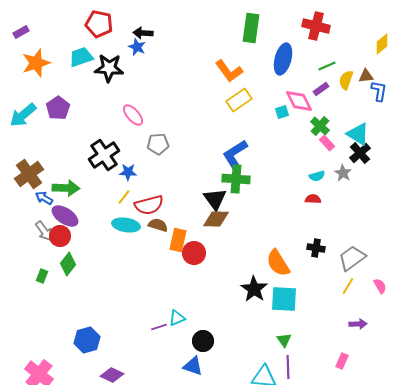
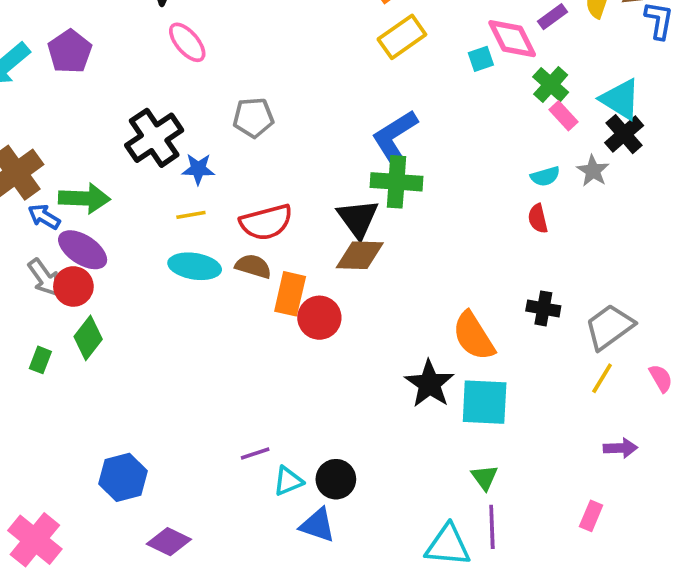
pink ellipse: (133, 115) -> (187, 42), moved
yellow line: (124, 197) -> (191, 215), turned 42
red semicircle: (313, 199) -> (538, 219), turned -105
red semicircle: (149, 205) -> (266, 222), moved
cyan triangle: (177, 318) -> (288, 481), moved

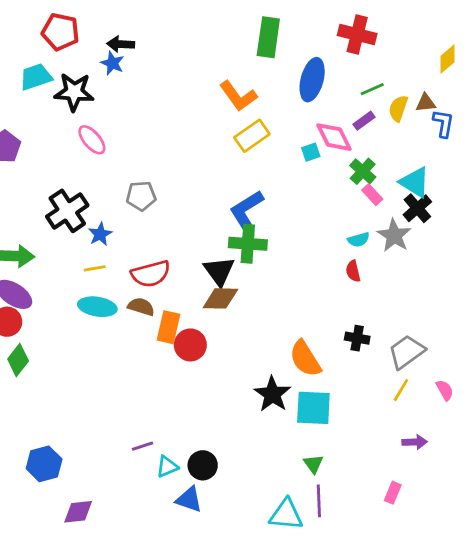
blue star: (198, 169) -> (100, 234), turned -30
gray star: (593, 171) -> (394, 236), size x1.4
purple diamond: (169, 542) -> (78, 512), turned -32

